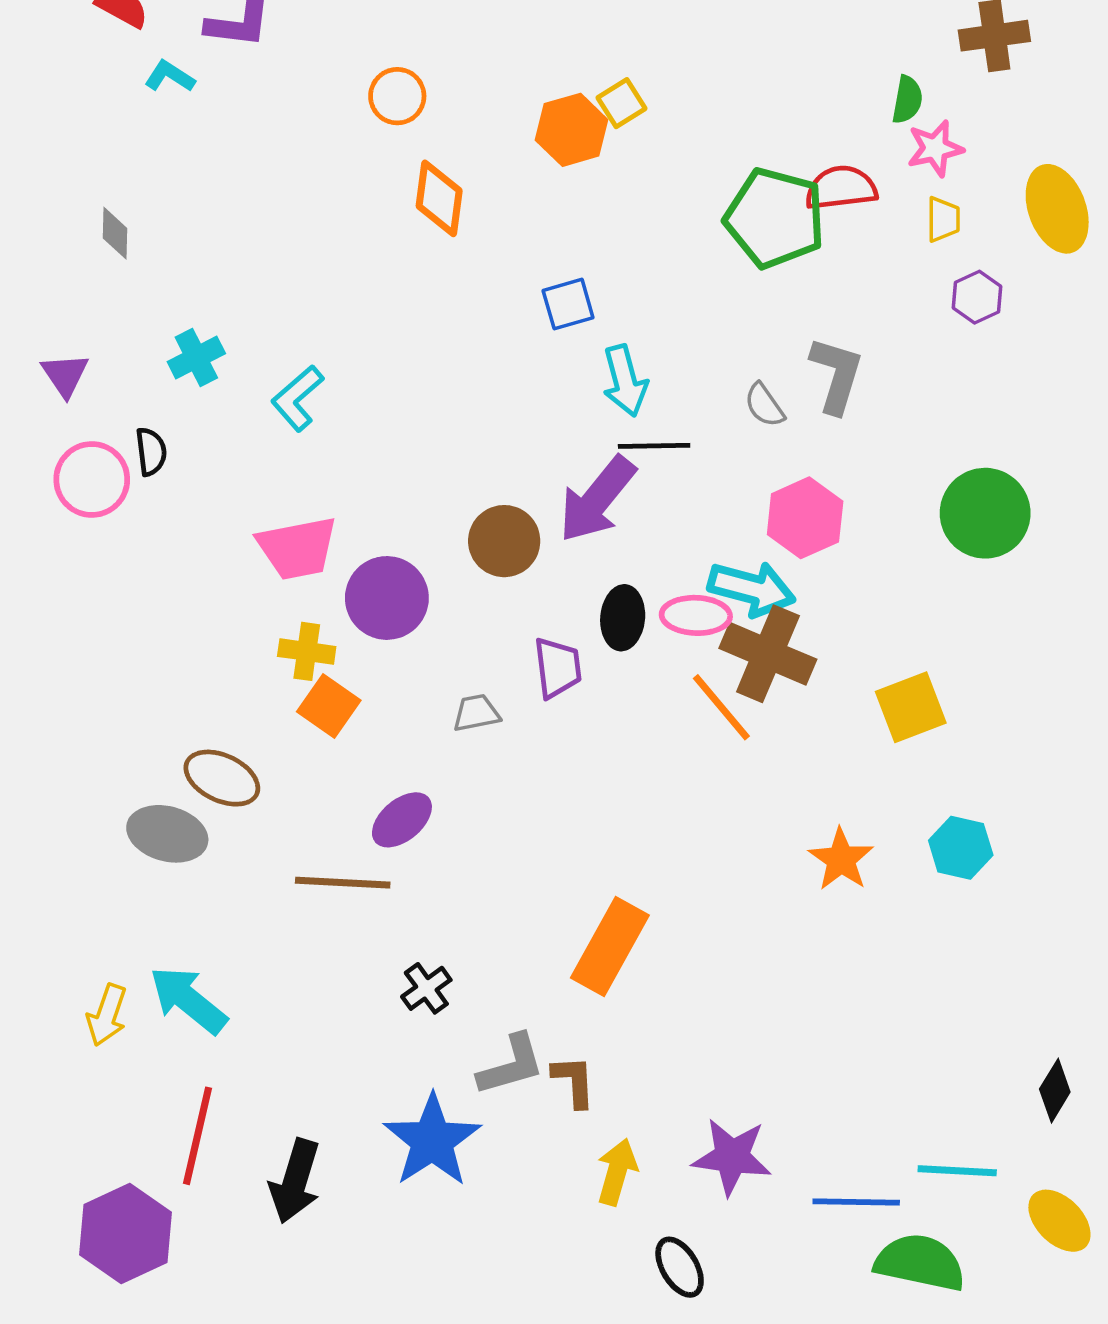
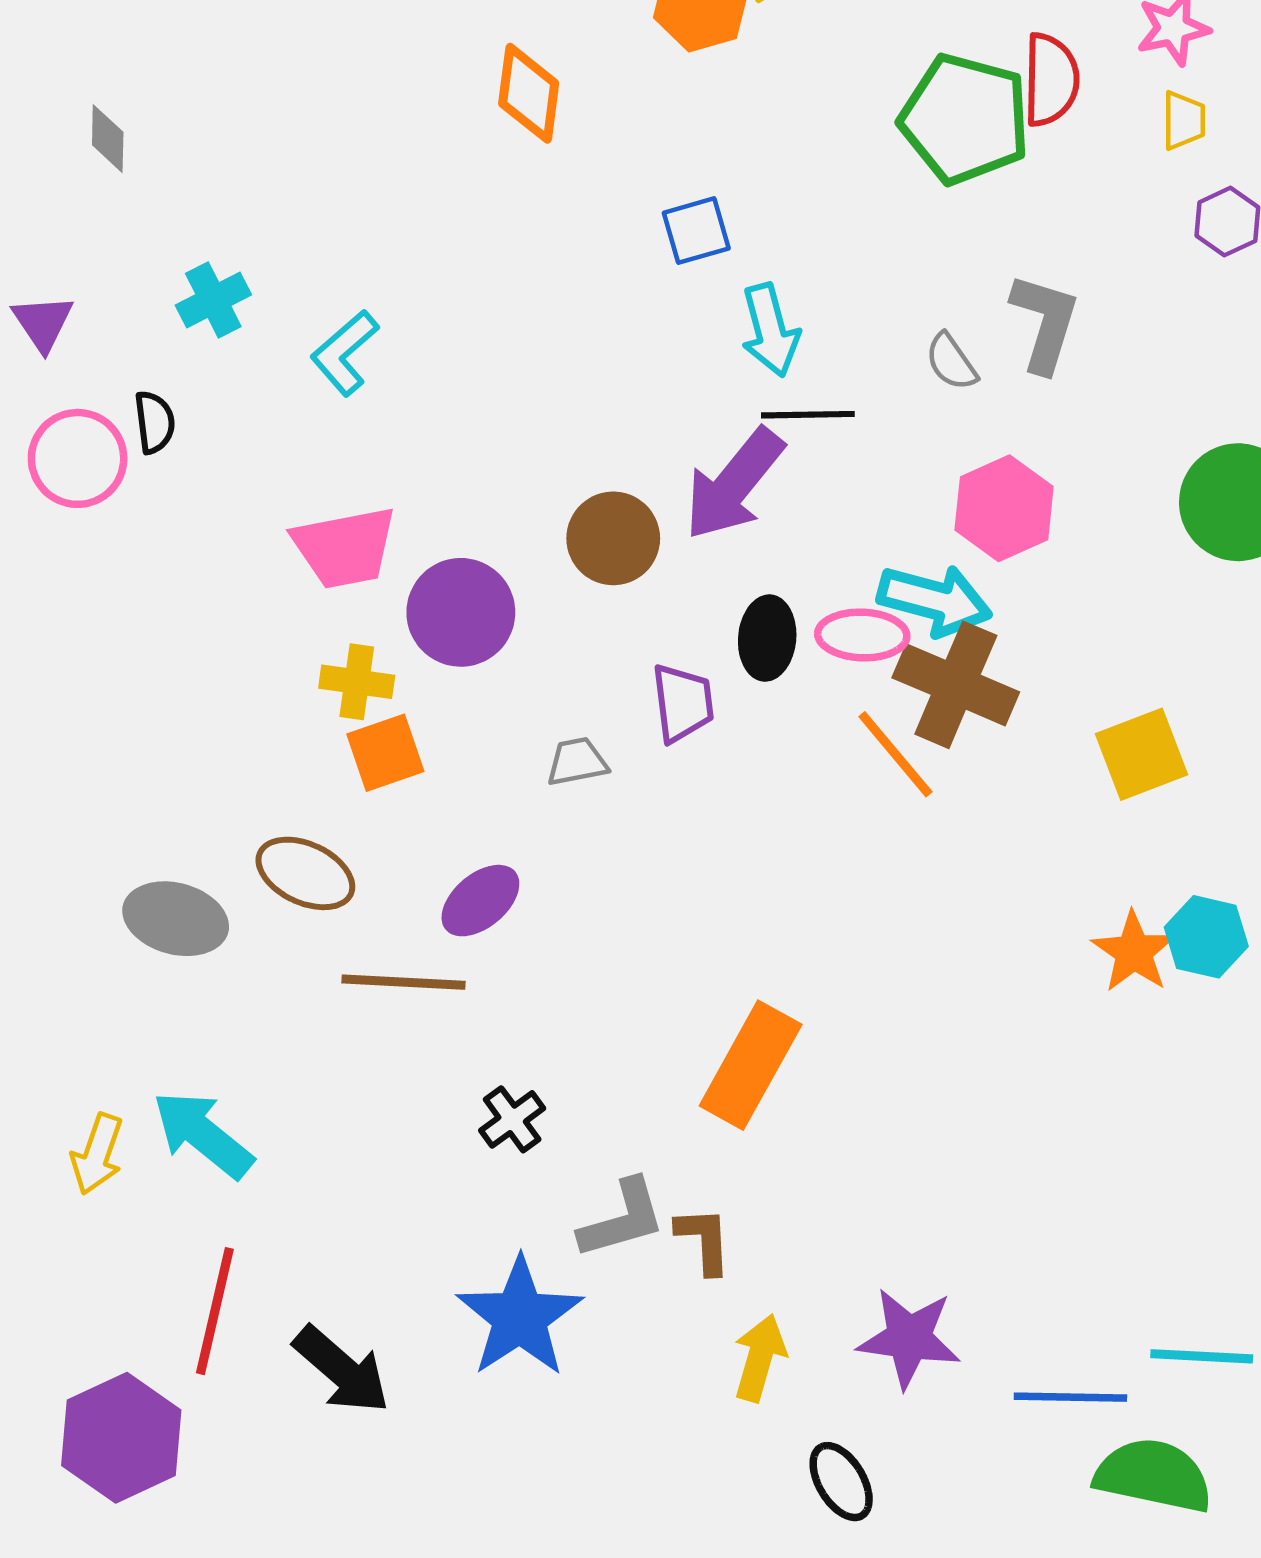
red semicircle: (841, 188) -> (1051, 80), turned 98
orange square: (329, 706) -> (385, 753), turned 36
brown ellipse: (222, 778) -> (305, 873), moved
orange star: (841, 859) -> (1134, 952), moved
black arrow: (295, 1181) -> (342, 1370), turned -66

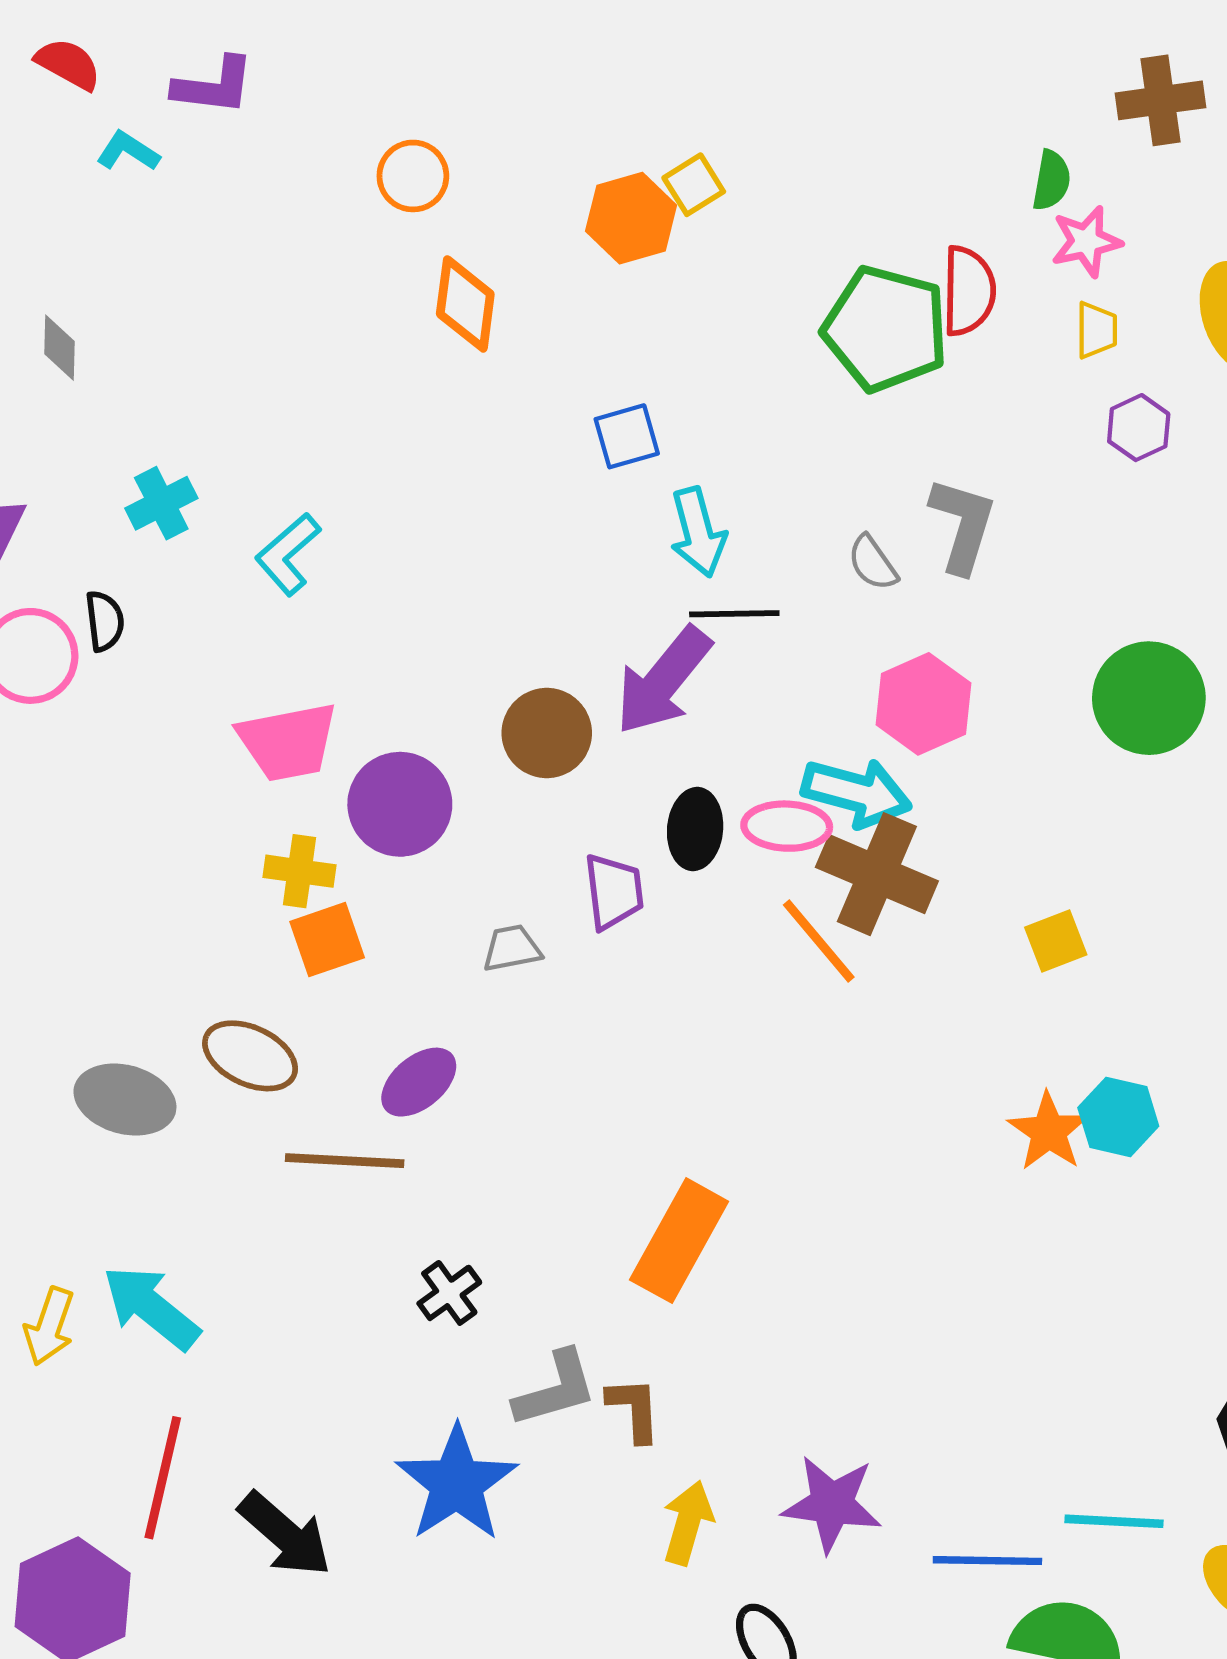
yellow square: (1141, 754) -> (1056, 941), size x0.7

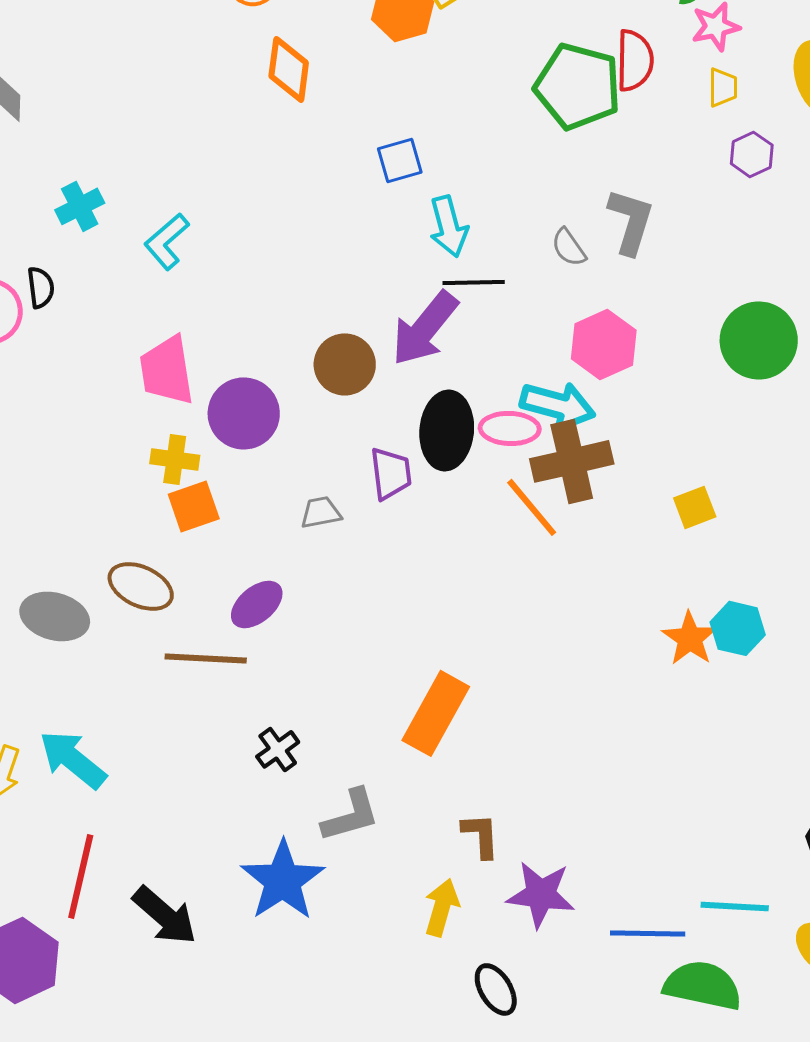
pink trapezoid: (288, 742) -> (167, 370), turned 92
black ellipse: (695, 829) -> (447, 430), size x1.4
brown cross: (877, 874) -> (572, 461), turned -36
brown L-shape: (634, 1409) -> (481, 835), moved

